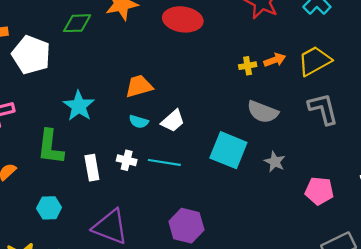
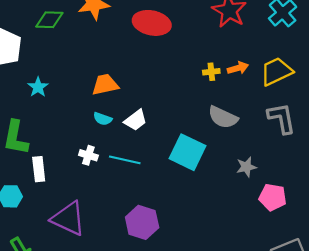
cyan star: (79, 106) -> (38, 87), moved, size x0.7
gray star: (275, 162) -> (246, 167), moved, turned 30
white rectangle: (92, 168) -> (39, 169), moved

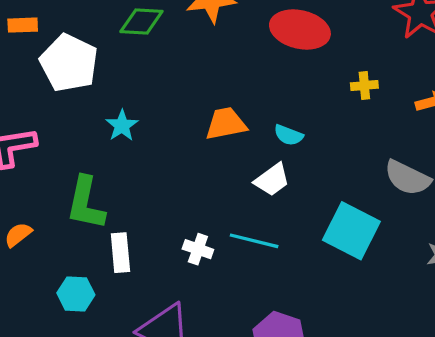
yellow cross: (211, 72) -> (364, 85), moved
cyan semicircle: (103, 119) -> (289, 135), moved
white cross: (88, 155) -> (198, 249), moved

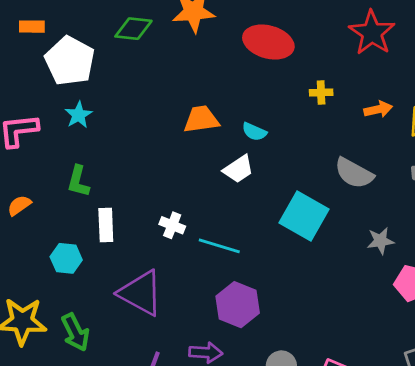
cyan star: (122, 126) -> (79, 115), moved
green L-shape: (86, 203) -> (78, 181), size x0.7
cyan line: (254, 241) -> (219, 246), moved

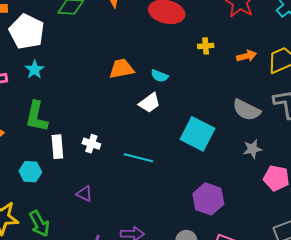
gray semicircle: (354, 173) -> (246, 110), moved
green L-shape: (78, 181) -> (36, 117), size x1.4
white cross: (172, 225) -> (91, 144), moved
purple triangle: (141, 293) -> (84, 194), size x0.5
purple hexagon: (238, 305) -> (208, 199), moved

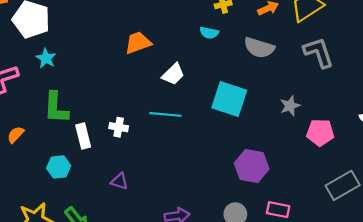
cyan semicircle: (160, 76) -> (209, 33), moved
gray semicircle: (246, 110) -> (259, 48), moved
cyan line: (138, 158) -> (165, 114), moved

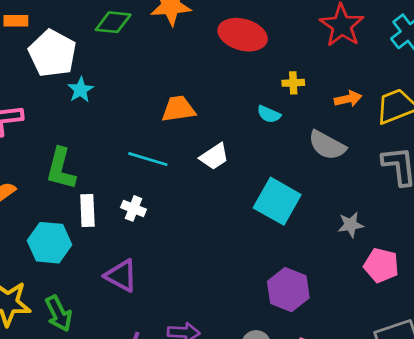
cyan star: (46, 58) -> (81, 90), moved
cyan line: (165, 114) -> (148, 159), moved
cyan hexagon: (59, 167) -> (49, 243), size x1.4
purple triangle: (120, 181) -> (121, 276), size x1.5

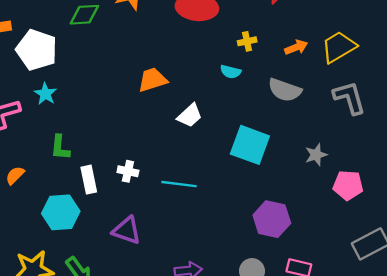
cyan star: (81, 90) -> (45, 94), moved
cyan line: (148, 159) -> (179, 184), moved
green L-shape: (61, 169) -> (60, 148), size x0.7

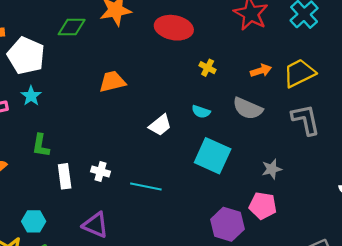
yellow cross: (247, 41) -> (208, 68), moved, turned 35
cyan semicircle: (231, 72) -> (201, 112), moved
orange trapezoid: (152, 80) -> (112, 82), moved
pink pentagon: (348, 185) -> (263, 206), moved
cyan hexagon: (61, 212) -> (34, 221), moved, size x0.7

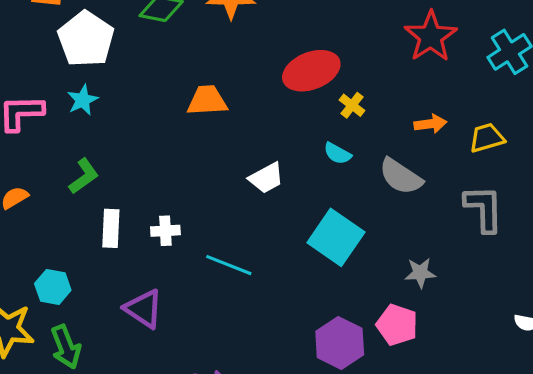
red ellipse: (174, 28) -> (311, 71), moved, turned -42
yellow trapezoid: (299, 73) -> (487, 138), size x0.7
cyan semicircle: (201, 112) -> (337, 153), moved
green L-shape: (41, 145) -> (84, 176), turned -145
white cross: (101, 172) -> (165, 231), turned -30

